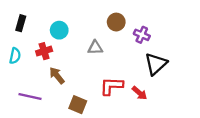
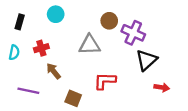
cyan circle: (59, 30) -> (56, 14), moved
purple cross: (142, 35) -> (133, 33), size x1.5
gray triangle: (95, 48) -> (90, 45), size x1.5
red arrow: (139, 93) -> (162, 87), moved, turned -32

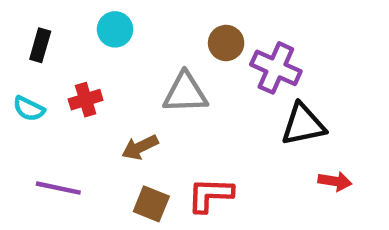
cyan semicircle: (14, 52) -> (29, 109), turned 104
black triangle: (146, 60) -> (303, 125), turned 30
brown arrow: (53, 71) -> (140, 147), moved, turned -77
red L-shape: (105, 81) -> (210, 195), moved

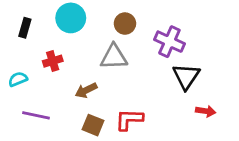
cyan circle: (115, 29) -> (71, 18), size x1.4
brown circle: (226, 43) -> (125, 24), moved
cyan semicircle: (29, 109) -> (18, 79), moved, turned 132
black triangle: (303, 125) -> (186, 76), turned -44

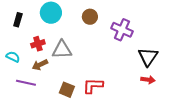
gray triangle: (114, 57) -> (62, 50), moved
black triangle: (186, 76) -> (148, 57), moved
cyan semicircle: (18, 79) -> (13, 57), turned 48
brown arrow: (86, 90) -> (40, 65), moved

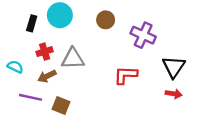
black rectangle: (18, 20) -> (32, 23), moved
red L-shape: (93, 86) -> (126, 75), moved
brown square: (67, 90) -> (61, 106), moved

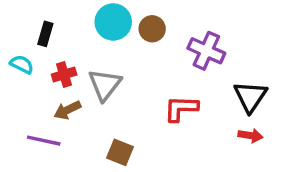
cyan circle: (60, 15) -> (113, 22), moved
gray triangle: (73, 59) -> (105, 85), turned -50
cyan semicircle: (15, 67) -> (22, 64), moved
brown square: (61, 106) -> (120, 152), moved

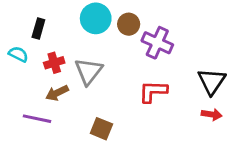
purple cross: (206, 51) -> (157, 43), moved

